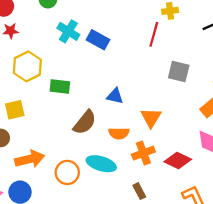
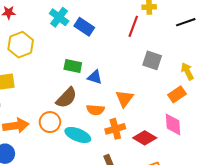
green rectangle: (60, 86) -> (73, 66), moved
orange circle: (67, 172) -> (50, 122), moved

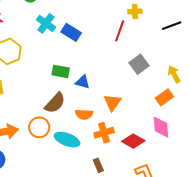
gray square: (152, 60) -> (139, 64), turned 36

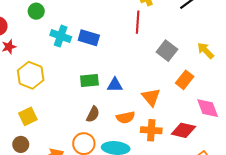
orange rectangle: (164, 97) -> (185, 80), moved
brown semicircle: (55, 103) -> (93, 114), size x0.7
orange cross: (104, 133) -> (151, 130), turned 36

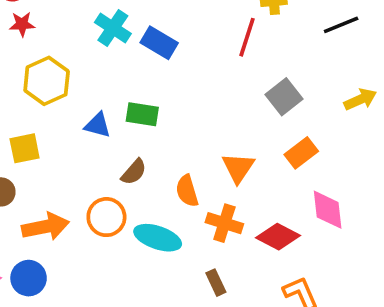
yellow arrow: (206, 51) -> (360, 99), moved, turned 96
blue triangle: (115, 85) -> (98, 125), moved
orange semicircle: (126, 117) -> (187, 191), turned 72

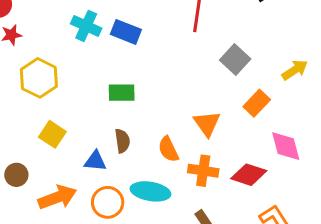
yellow arrow: (360, 99) -> (295, 70), moved
blue triangle: (98, 125) -> (95, 161), moved
yellow square: (25, 148) -> (52, 134), moved, turned -36
brown semicircle: (134, 172) -> (122, 141), turned -40
orange circle: (106, 217) -> (108, 202), moved

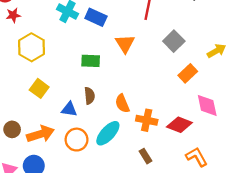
orange triangle: (207, 124) -> (125, 44), moved
brown circle: (16, 175) -> (12, 129), moved
cyan ellipse: (150, 191) -> (108, 133), turned -60

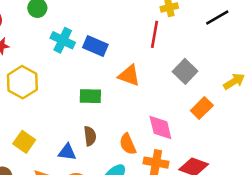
orange triangle: (125, 44) -> (129, 75), turned -36
yellow square: (39, 88) -> (24, 142), moved
pink diamond: (207, 105) -> (160, 127), moved

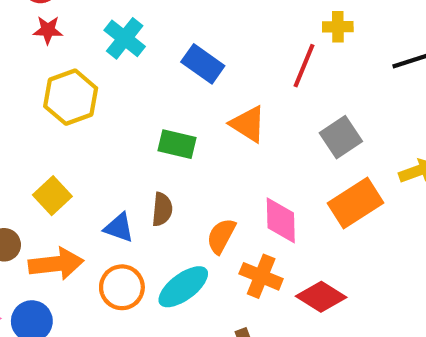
cyan cross: (63, 40) -> (125, 38), moved
orange rectangle: (202, 108) -> (355, 203), size x1.4
orange semicircle: (128, 144) -> (221, 236), turned 40

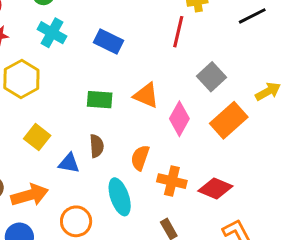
orange triangle: (248, 124) -> (146, 95), moved
yellow square: (52, 196) -> (37, 137), moved
pink diamond: (281, 220) -> (179, 119), moved, turned 40
orange circle: (122, 287) -> (76, 221), moved
cyan ellipse: (183, 287) -> (120, 197), turned -63

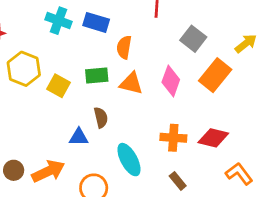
cyan cross: (52, 33) -> (59, 21), moved
orange triangle: (146, 95) -> (131, 83), moved
yellow square: (37, 137) -> (58, 86), moved
orange semicircle: (140, 158) -> (124, 47), moved

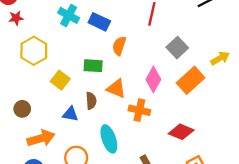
orange triangle: (131, 83) -> (116, 88), moved
yellow square: (58, 86) -> (60, 80), moved
orange cross: (173, 138) -> (139, 110), moved
brown circle: (14, 170) -> (22, 109), moved

